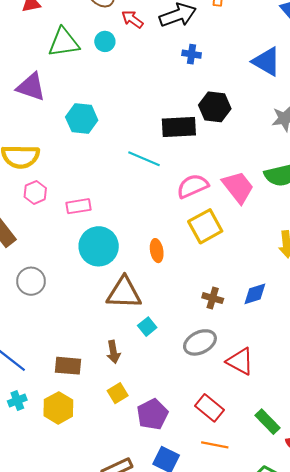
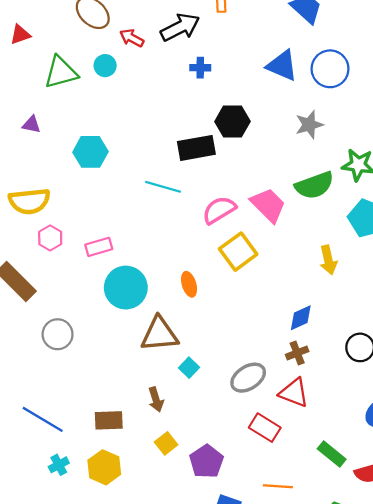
purple triangle: (31, 87) -> (31, 125), size x0.6
brown cross: (213, 298) -> (297, 353), moved, turned -30
red rectangle: (209, 408) -> (265, 428), moved

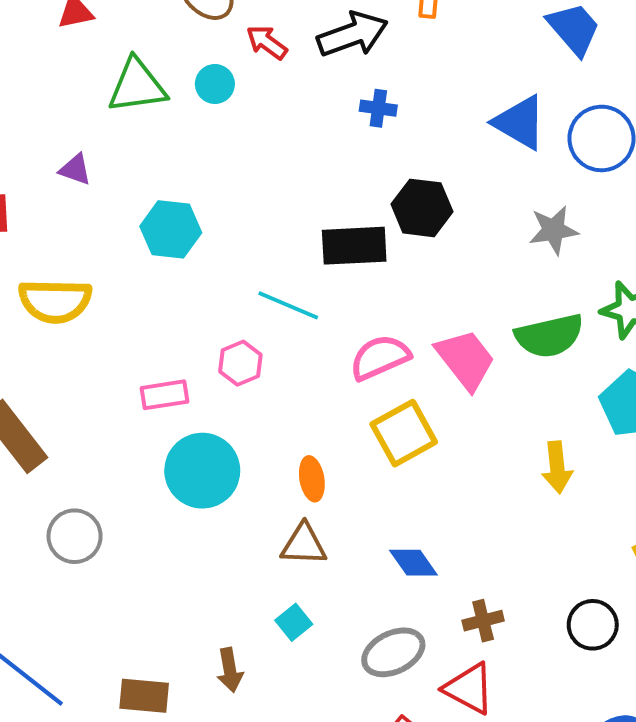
pink hexagon: (50, 238) -> (240, 363), moved
blue diamond: (301, 318) -> (413, 563), moved, turned 72
brown triangle: (159, 334) -> (304, 545), moved, size x0.7

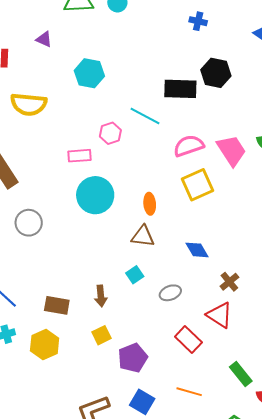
pink hexagon: (240, 363) -> (110, 133), moved
brown cross: (483, 621) -> (229, 282), turned -30
gray ellipse: (393, 652) -> (170, 293), moved, size x0.7

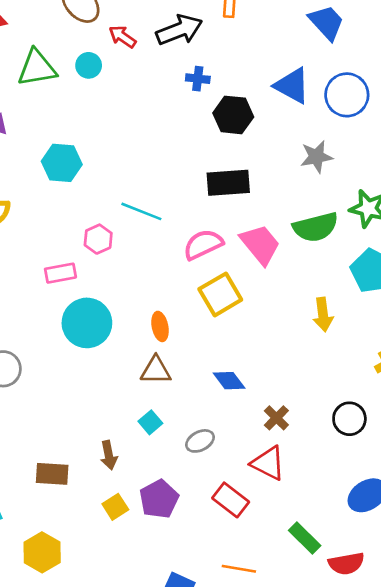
black hexagon: (216, 73) -> (233, 115), moved
black rectangle: (180, 89) -> (228, 183), moved
yellow hexagon: (45, 344) -> (42, 552), moved
purple pentagon: (133, 358) -> (159, 499), moved

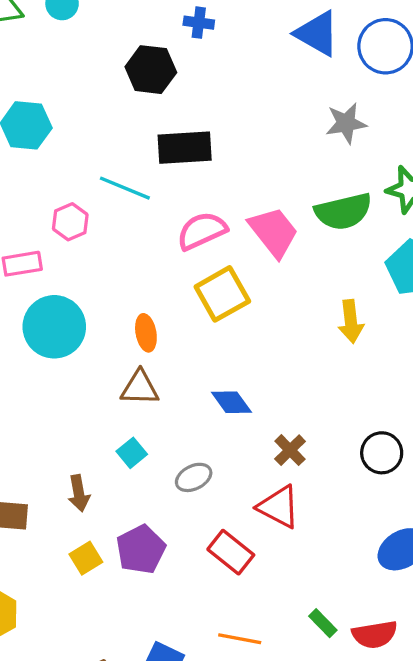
black hexagon: (233, 115) -> (151, 70), moved
black rectangle: (228, 183) -> (185, 148), moved
green rectangle: (305, 538) -> (323, 623), moved, size x0.7

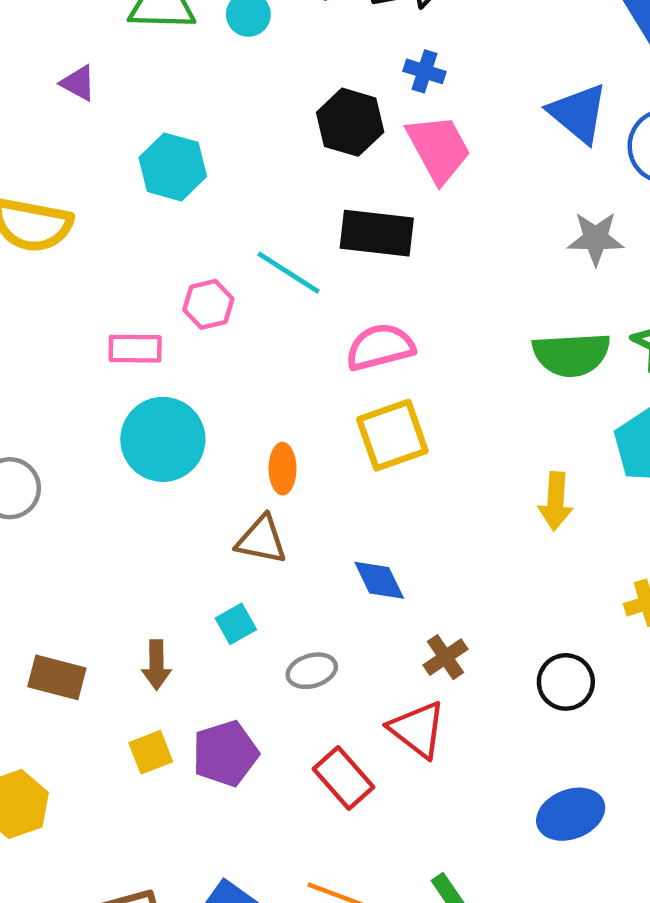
pink trapezoid: (274, 232) -> (439, 149), moved

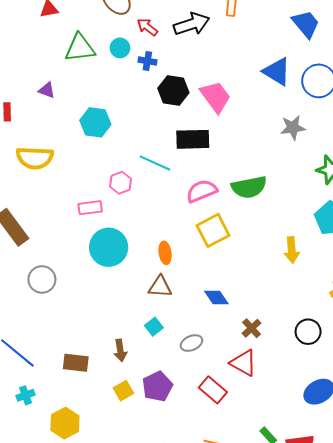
blue cross: (424, 71) -> (147, 61), moved
green semicircle: (571, 354) -> (249, 187), moved

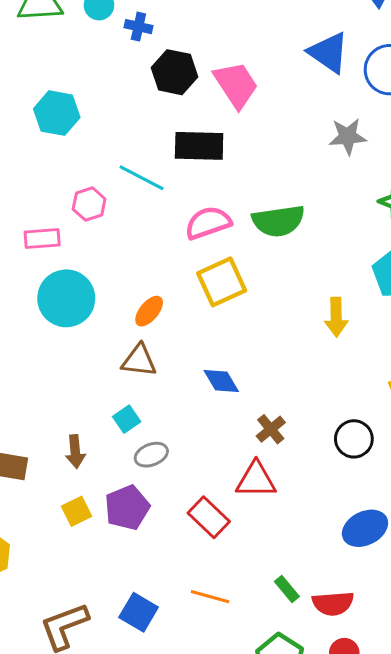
orange ellipse: (165, 253) -> (149, 311), turned 45
gray ellipse: (191, 343) -> (151, 455), moved
red triangle: (243, 363) -> (256, 480), turned -32

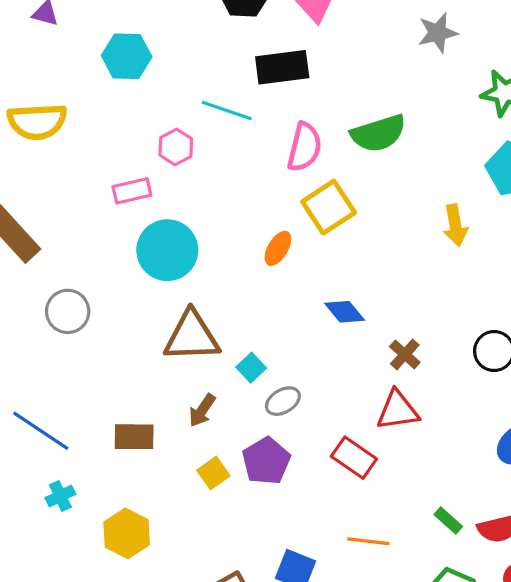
pink semicircle: (208, 223) -> (304, 147), turned 132
orange ellipse: (149, 311) -> (278, 248), moved
brown triangle: (139, 361) -> (192, 336), moved, size x1.5
brown arrow: (75, 452) -> (202, 410), turned 48

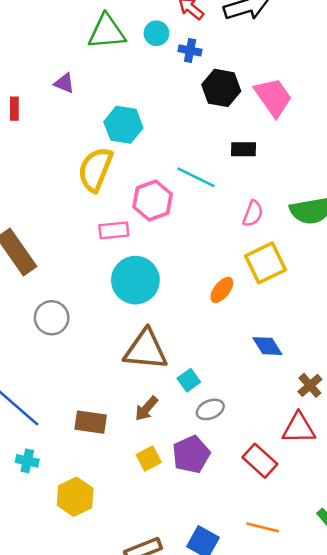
black rectangle: (282, 67) -> (244, 149), size x0.6
yellow semicircle: (37, 122) -> (95, 169), moved, turned 108
pink hexagon: (176, 147) -> (153, 201), size x1.4
pink semicircle: (304, 147) -> (253, 214), size x0.7
cyan cross: (60, 496) -> (27, 461), turned 30

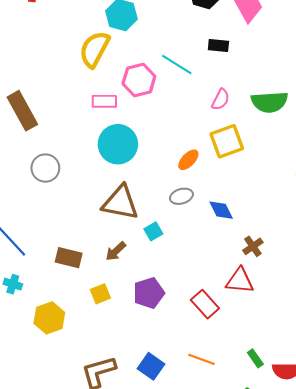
gray ellipse: (210, 409) -> (181, 196), moved
yellow square: (149, 459) -> (100, 294), moved

